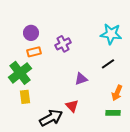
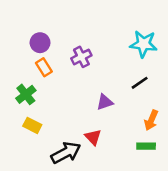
orange rectangle: (34, 52) -> (44, 67), turned 72
green cross: (20, 73) -> (26, 94), size x0.7
yellow rectangle: (25, 97) -> (32, 125), turned -56

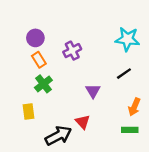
green cross: (26, 94) -> (43, 84), moved
purple triangle: (105, 102) -> (93, 91), turned -42
yellow rectangle: (32, 125) -> (29, 112), turned 56

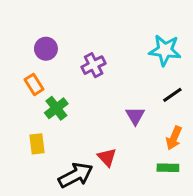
orange rectangle: (39, 60) -> (34, 84), moved
black line: (124, 74) -> (172, 95), moved
purple triangle: (93, 91) -> (135, 116), moved

